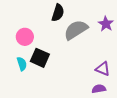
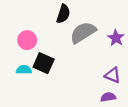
purple star: (106, 24) -> (116, 38), moved
cyan semicircle: (22, 64) -> (24, 70), turned -72

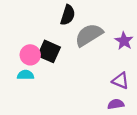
pink circle: (27, 40) -> (30, 55), moved
black square: (44, 63) -> (49, 51), moved

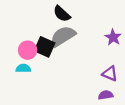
black semicircle: (68, 15) -> (62, 14), turned 114
gray semicircle: (89, 35) -> (63, 36), moved

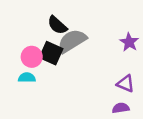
black semicircle: (62, 14) -> (57, 25), moved

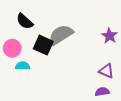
black semicircle: (57, 25) -> (25, 21), moved
pink circle: (32, 57) -> (12, 48), moved

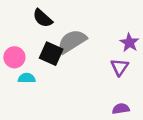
black semicircle: (25, 21) -> (43, 18), moved
purple triangle: (106, 71) -> (120, 67), moved, turned 42

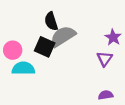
black semicircle: (43, 18) -> (51, 21), moved, turned 30
cyan semicircle: (27, 78) -> (23, 68), size x1.5

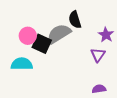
black semicircle: (51, 21) -> (75, 20), moved
pink circle: (13, 50) -> (28, 36), moved

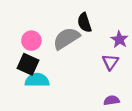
black square: (42, 44) -> (28, 64), moved
cyan semicircle: (22, 64) -> (37, 80), moved

